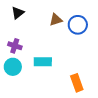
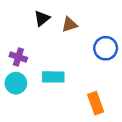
black triangle: (18, 13) -> (42, 18), moved
blue circle: (78, 25) -> (106, 48), moved

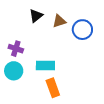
blue circle: (106, 48) -> (82, 30), moved
orange rectangle: (96, 103) -> (53, 88), moved

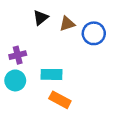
purple cross: (16, 49) -> (18, 55), turned -32
orange rectangle: (53, 88) -> (60, 100), turned -42

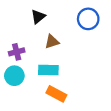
brown triangle: (67, 24) -> (52, 42), moved
blue circle: (94, 33) -> (88, 19), moved

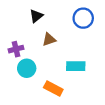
cyan rectangle: (48, 70) -> (76, 66), moved
cyan circle: (14, 76) -> (27, 68), moved

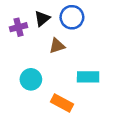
blue circle: (83, 18) -> (72, 17), moved
purple cross: (16, 49) -> (18, 27), moved

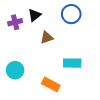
blue circle: (72, 17) -> (71, 14), moved
cyan circle: (31, 79) -> (15, 70), moved

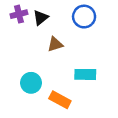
purple cross: (15, 22) -> (19, 14), moved
cyan circle: (15, 70) -> (31, 83), moved

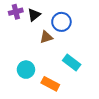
blue circle: (84, 17) -> (61, 22), moved
cyan rectangle: (85, 74) -> (72, 62), turned 36

